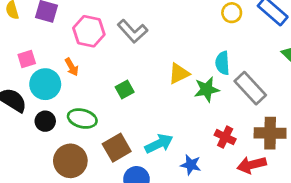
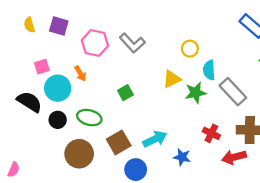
yellow circle: (232, 13) -> (190, 49), moved

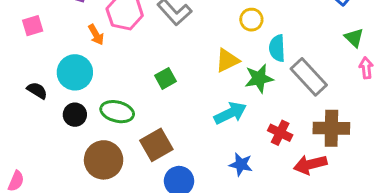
pink square: (42, 67) -> (33, 26), moved
orange arrow: (80, 73) -> (96, 35), moved
black semicircle: (29, 102) -> (37, 90), size x0.6
cyan arrow: (155, 139) -> (230, 113), moved

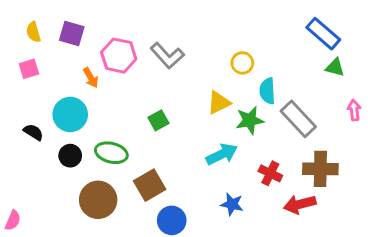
green triangle: (354, 38) -> (335, 67), moved, turned -30

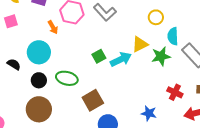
cyan arrow: (222, 154) -> (121, 59), moved
brown circle: (98, 200) -> (39, 109), moved

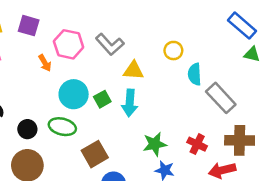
yellow triangle: (140, 44) -> (133, 70), moved, turned 30
cyan circle: (39, 52) -> (74, 94), moved
green star: (161, 56) -> (155, 144), moved
cyan arrow: (121, 59) -> (130, 103), turned 120

